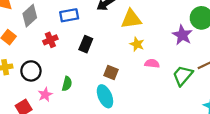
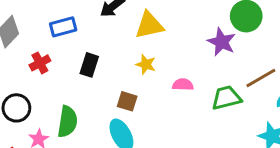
yellow star: (137, 44) -> (146, 64), moved
green trapezoid: (183, 76) -> (226, 98), turned 40
green semicircle: (67, 84) -> (67, 122), size x1.5

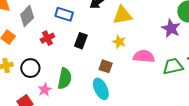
blue rectangle: (63, 27) -> (64, 14), turned 30
pink semicircle: (183, 85) -> (144, 56), size x1.5

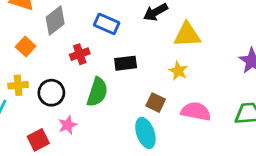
black rectangle: (81, 41) -> (126, 63), turned 56
pink semicircle: (144, 56) -> (196, 111), moved
green semicircle: (65, 79) -> (97, 92), moved

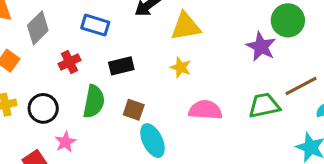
brown square: (156, 103) -> (134, 110), moved

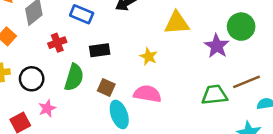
yellow triangle: (186, 26) -> (177, 23), moved
pink semicircle: (205, 110) -> (147, 94), moved

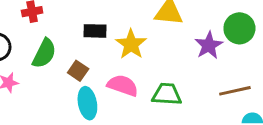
black rectangle: (100, 50) -> (95, 31), moved
yellow star: (149, 56) -> (131, 44), size x1.5
green trapezoid: (214, 95) -> (167, 94), moved

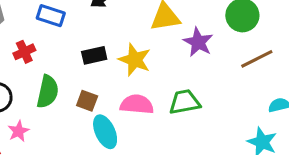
purple star: (209, 45) -> (198, 42), moved
brown line: (235, 91) -> (257, 59), moved

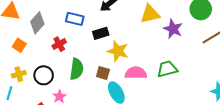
black rectangle: (94, 55) -> (101, 33), moved
yellow star: (135, 60) -> (118, 51), moved

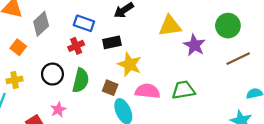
red cross: (59, 44) -> (76, 46), moved
black circle: (44, 75) -> (52, 74), moved

